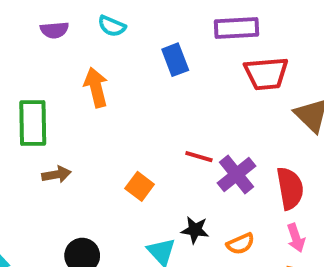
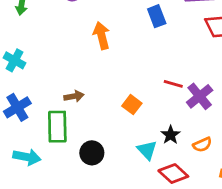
green rectangle: (33, 123) -> (57, 127), moved
black star: (195, 230) -> (171, 135), turned 30

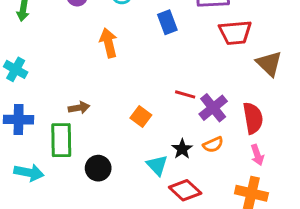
blue cross: (17, 107) -> (19, 120), turned 32
orange semicircle: (202, 145) -> (213, 145), moved

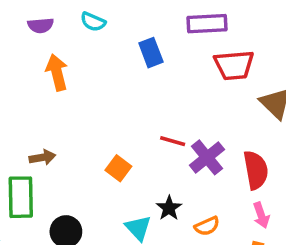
orange arrow: (108, 43) -> (57, 72), moved
orange semicircle: (213, 145) -> (207, 226), moved

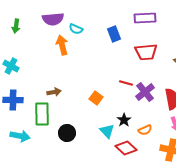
cyan semicircle: (93, 22) -> (76, 29), moved
purple semicircle: (41, 25) -> (53, 19), size x1.5
red trapezoid: (234, 65) -> (146, 52), moved

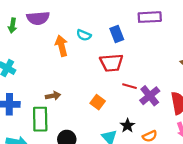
purple semicircle: (53, 19) -> (38, 18), moved
cyan semicircle: (76, 29) -> (84, 35), moved
red trapezoid: (146, 52) -> (111, 63), moved

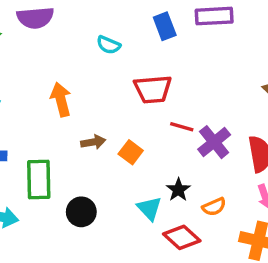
blue rectangle: (117, 34) -> (165, 26), moved
orange arrow: (61, 46) -> (61, 99), moved
brown arrow: (53, 96) -> (93, 142), moved

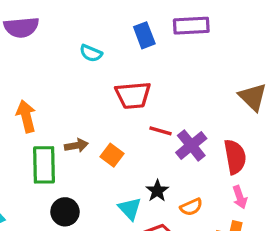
orange arrow: (61, 99) -> (26, 116), moved
green rectangle: (39, 179) -> (44, 165), moved

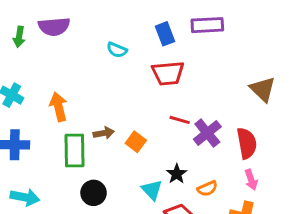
red trapezoid: (133, 95) -> (168, 73), moved

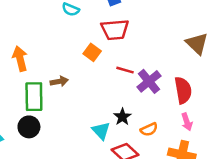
orange square: (136, 142) -> (92, 52), moved
black circle: (94, 193) -> (29, 127), moved

